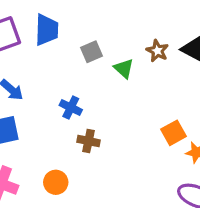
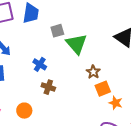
brown star: (157, 51) -> (93, 72), moved
green triangle: (124, 68) -> (76, 44), size x1.6

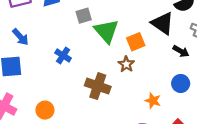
brown cross: (48, 87) -> (98, 86), moved, size x1.5
orange square: (103, 89) -> (136, 42), moved

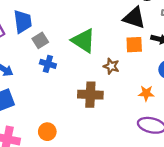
gray square: (84, 16) -> (40, 40), moved
orange square: (136, 42) -> (134, 45), moved, turned 36
blue cross: (63, 55) -> (48, 64), moved

